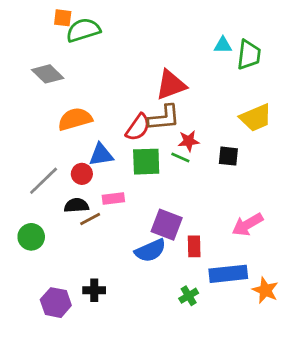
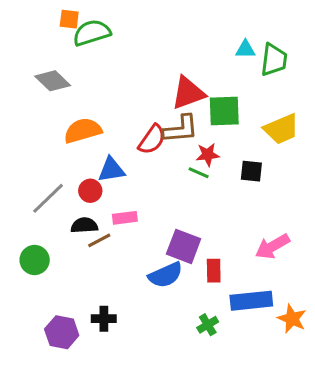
green square: (146, 162) -> (224, 111), moved

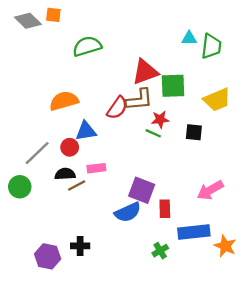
green semicircle: (92, 33) -> (87, 46), moved
gray diamond: (53, 81) -> (28, 21), moved
green circle: (35, 260) -> (20, 187), moved

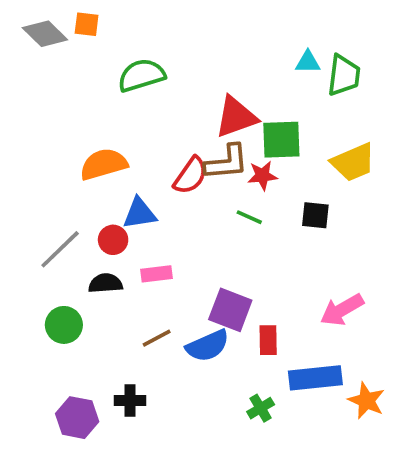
red star: (160, 119) -> (262, 176), moved
brown line: (77, 186) -> (157, 338), moved
green circle: (20, 187) -> (64, 325), moved

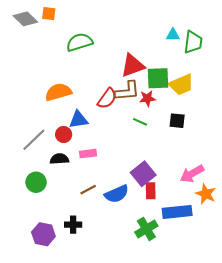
yellow trapezoid: (353, 162) -> (181, 85), moved
purple square: (230, 310) -> (143, 174), moved, turned 30
orange star: (366, 401) -> (206, 194), moved
green cross: (261, 408) -> (146, 229), size x1.5

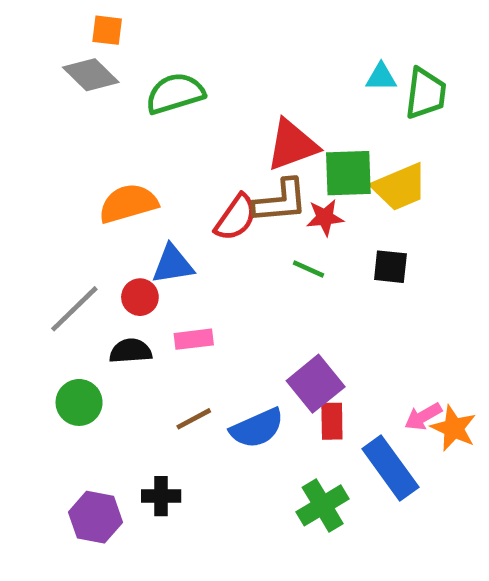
gray diamond: (25, 19) -> (91, 75), moved
pink arrow: (192, 174) -> (423, 416), moved, size x0.7
blue rectangle: (177, 212) -> (390, 468), turned 60

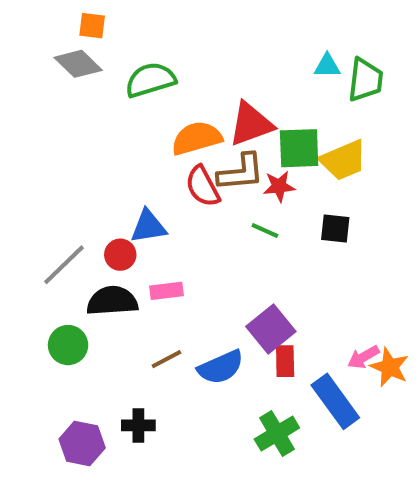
orange semicircle: (128, 203) -> (197, 138), moved
red semicircle: (236, 218) -> (203, 186), turned 117
black semicircle: (131, 351) -> (112, 301), size x1.4

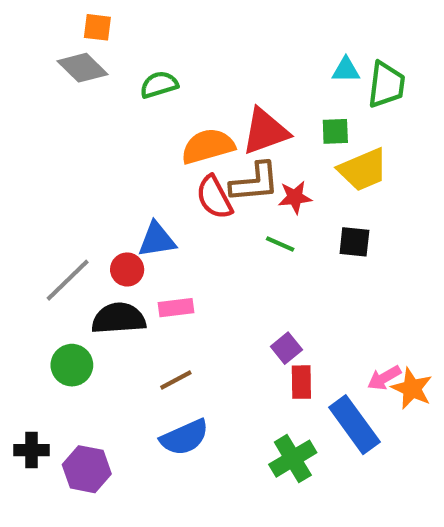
green semicircle: (150, 80) -> (159, 85), size x0.7
green square: (299, 148) -> (335, 131), moved, size x0.6
purple square: (271, 329) -> (286, 348), size x0.6
blue semicircle: (221, 367) -> (184, 437), moved
black cross: (138, 425) -> (32, 450), moved

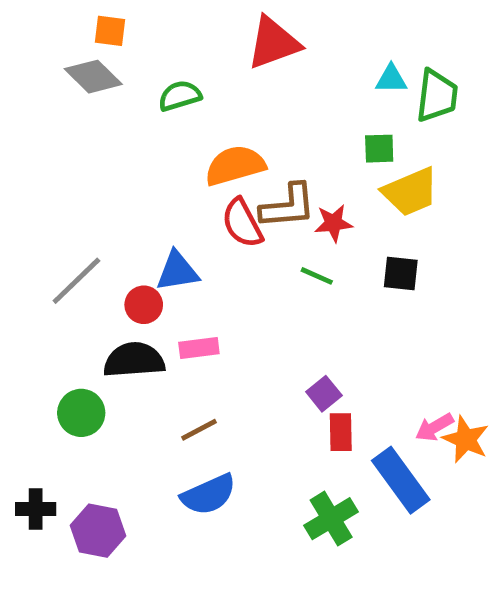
red triangle: (265, 131) -> (273, 43), moved
gray line: (68, 280) -> (76, 281), moved

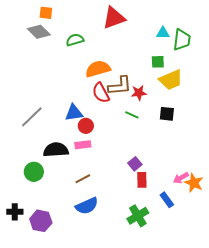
red circle: (144, 305) -> (86, 126), moved
blue rectangle: (401, 480) -> (167, 200), size x0.6

